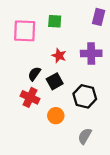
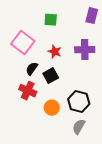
pink square: (25, 31) -> (23, 43), moved, turned 35
black hexagon: (85, 96) -> (79, 102), moved

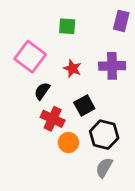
black square: (51, 76) -> (84, 106), moved
red cross: (28, 91) -> (53, 119), moved

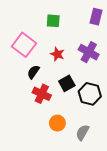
purple cross: (112, 66) -> (89, 52), turned 30
black hexagon: (104, 135) -> (90, 94), moved
orange circle: (68, 142) -> (57, 123), moved

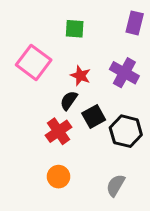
black semicircle: (33, 72) -> (69, 100), moved
red cross: (42, 94) -> (59, 131), turned 30
orange circle: (57, 123) -> (59, 177), moved

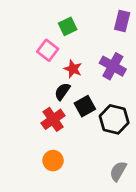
green square: (75, 29) -> (68, 26), turned -30
pink square: (34, 62) -> (48, 50), moved, size x0.7
gray semicircle: (116, 185) -> (118, 171), moved

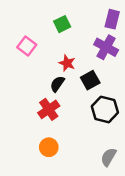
pink square: (48, 50) -> (27, 46), moved
purple cross: (113, 66) -> (106, 47), moved
black square: (85, 106) -> (90, 80), moved

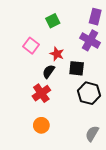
pink square: (27, 46) -> (31, 46), moved
black square: (90, 80) -> (77, 68), turned 35

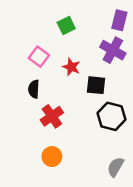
black semicircle: (49, 71) -> (34, 89), moved, turned -32

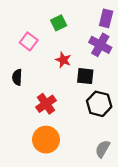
pink square: (39, 57) -> (29, 41), moved
black semicircle: (34, 89) -> (17, 77), moved
orange circle: (52, 157) -> (46, 140), size x1.5

